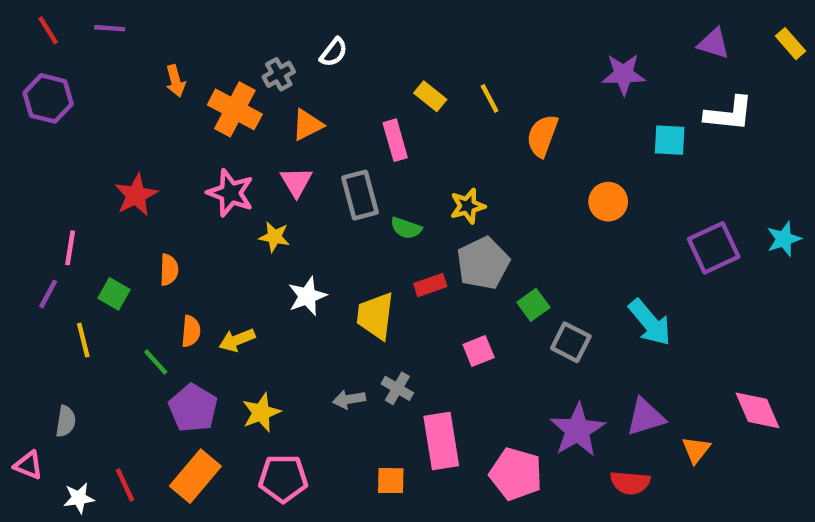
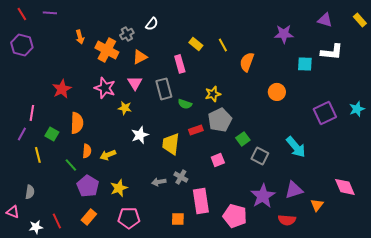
orange semicircle: (169, 270) -> (77, 123), size x1.5
orange rectangle: (195, 476) -> (89, 217), size x0.7

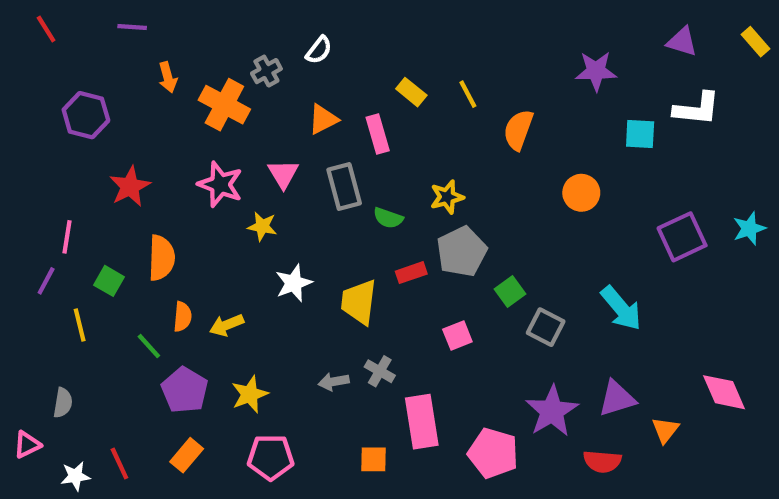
purple line: (50, 13) -> (132, 27), moved
purple hexagon: (22, 45) -> (86, 115), moved
orange triangle: (140, 57) -> (323, 119), moved
pink triangle: (13, 212) -> (27, 445), turned -48

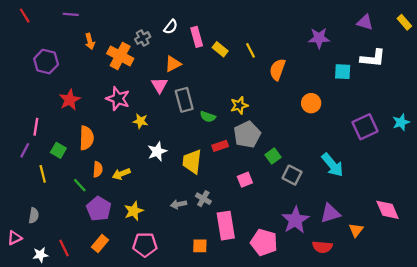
pink rectangle: (378, 134) -> (197, 37), moved
pink triangle: (283, 174) -> (159, 85), moved

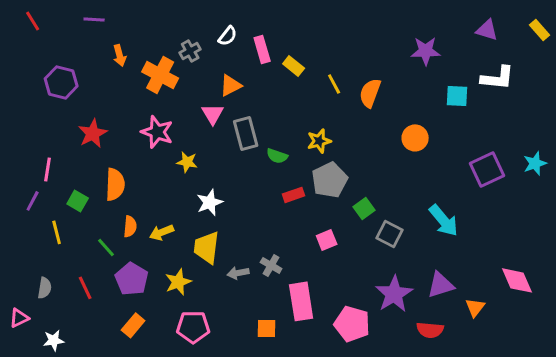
yellow line: (250, 50) -> (334, 84), moved
yellow trapezoid: (192, 162) -> (207, 247), moved
red line: (64, 248) -> (85, 288), moved

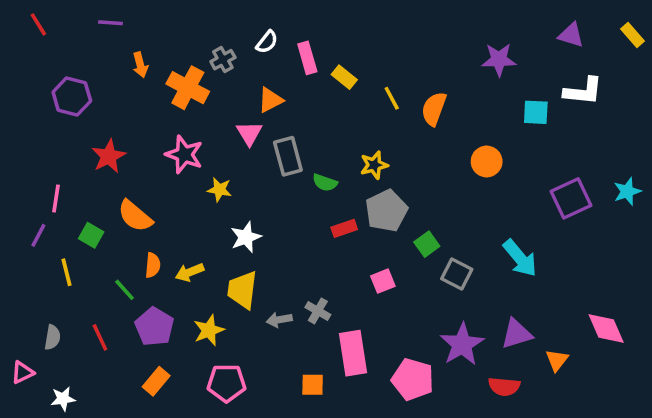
orange semicircle: (115, 184) -> (135, 216), turned 128

